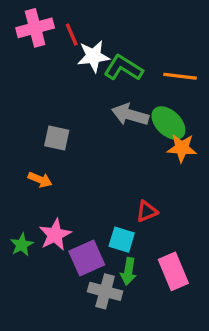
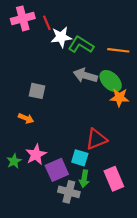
red triangle: (147, 211) -> (96, 139), size x1.5

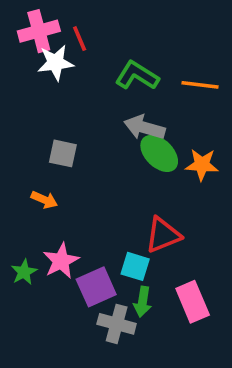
white star: (61, 37) -> (55, 63), moved
green ellipse: (111, 81) -> (159, 153), moved

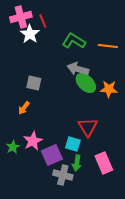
white star: (55, 63) -> (30, 34), turned -30
orange arrow: (44, 200) -> (24, 108), turned 104
red triangle: (163, 235) -> (88, 127), turned -40

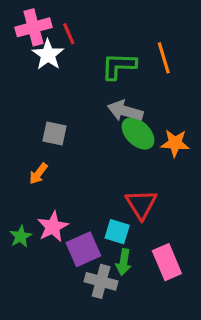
green L-shape: (74, 41) -> (119, 66), turned -30
orange line: (108, 46) -> (164, 58), moved, turned 66

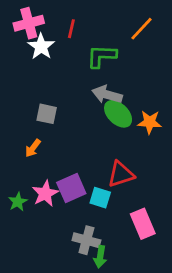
red line: (69, 34) -> (71, 29), moved, turned 36
orange line: (164, 58) -> (141, 29), moved, turned 60
red triangle: (141, 204) -> (121, 174), turned 44
purple square: (83, 249) -> (71, 188), moved
green arrow: (124, 262) -> (100, 257), moved

